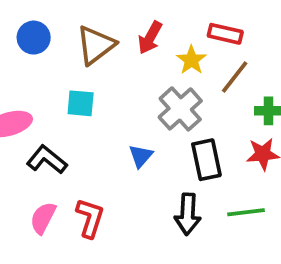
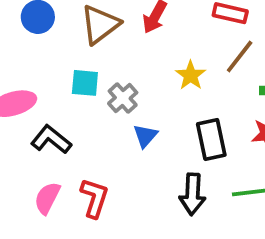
yellow star: (191, 60) -> (191, 75), moved
gray cross: (180, 109) -> (123, 98), moved, size x0.7

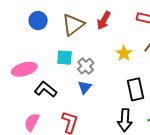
blue triangle: (145, 136) -> (85, 87), moved
pink semicircle: (47, 198) -> (32, 122), moved

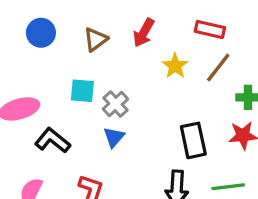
brown triangle: (73, 25) -> (96, 39), size x0.7
yellow star: (124, 53) -> (175, 66), moved

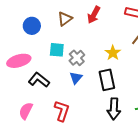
blue circle: (41, 33) -> (32, 26), moved
yellow star: (175, 66) -> (113, 53), moved
black rectangle: (193, 140) -> (107, 80), moved

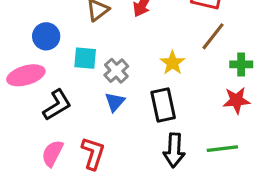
blue circle: (32, 26) -> (46, 36), moved
black L-shape: (39, 80) -> (57, 105), turned 110
pink semicircle: (26, 111) -> (52, 153), moved

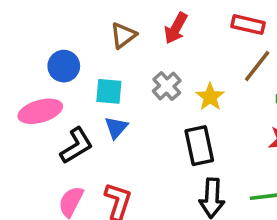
gray cross: (116, 71) -> (167, 86), moved
blue triangle: (115, 102) -> (116, 128), moved

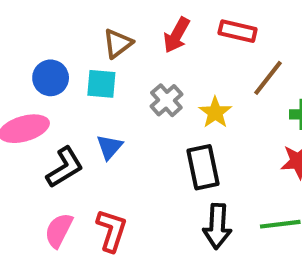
red rectangle: (248, 25) -> (238, 31), moved
cyan square: (109, 91) -> (101, 84), moved

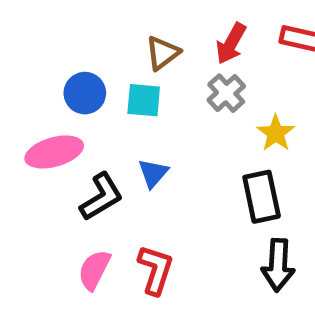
gray cross: (166, 100) -> (226, 93), moved

